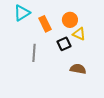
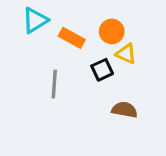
orange rectangle: (45, 24) -> (72, 38), turned -35

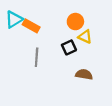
cyan triangle: (35, 20) -> (14, 19), moved
orange rectangle: (72, 38) -> (31, 26), moved

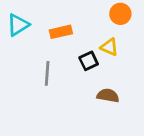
orange circle: (75, 22) -> (120, 14), moved
orange rectangle: (31, 26) -> (61, 32), moved, turned -42

